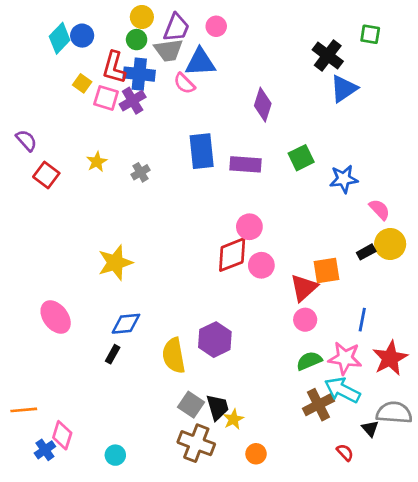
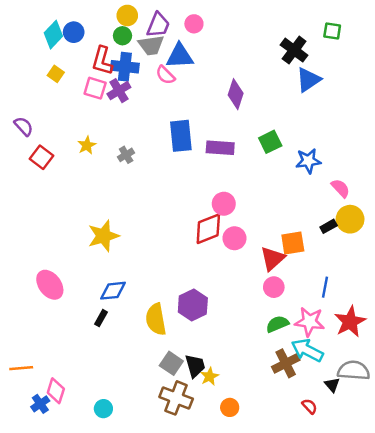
yellow square: (82, 83) -> (56, 74), moved

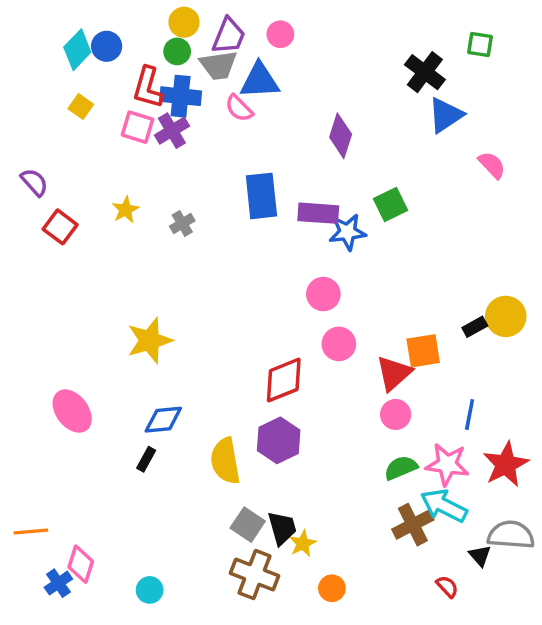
blue star: (308, 161) -> (347, 232), moved
pink semicircle: (340, 188) -> (492, 165), moved
red diamond: (208, 229) -> (284, 380), moved

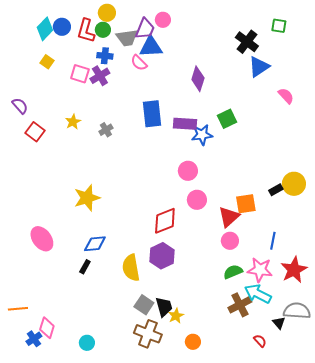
purple trapezoid: (229, 36) -> (145, 29), moved
red L-shape: (148, 88) -> (86, 31), moved
blue cross: (181, 96) -> (105, 56), size x0.7

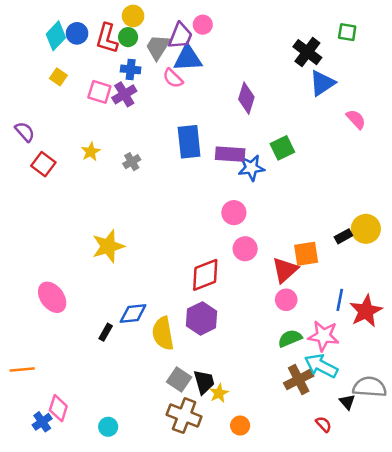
gray trapezoid: (127, 38) -> (158, 47), turned 130
blue diamond: (95, 244) -> (133, 313), moved
red star: (294, 270) -> (366, 311), moved
orange line: (18, 309) -> (22, 370), moved

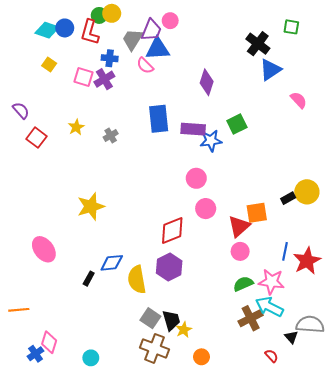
cyan diamond: (56, 36) -> (47, 30), turned 65
green circle: (128, 37) -> (99, 15), moved

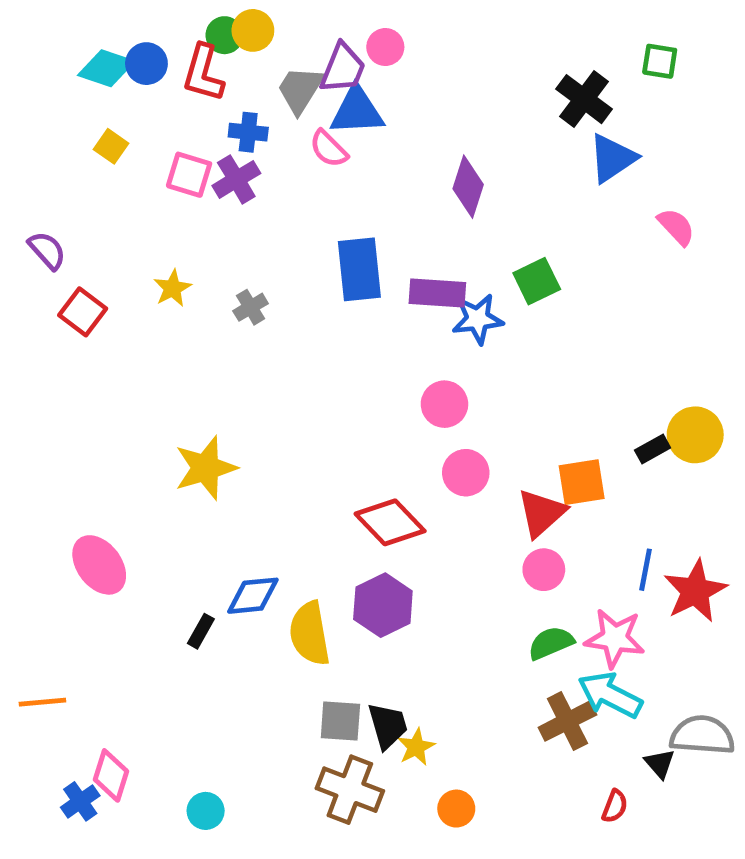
red diamond: (172, 230) -> (390, 522), turned 68
gray square: (150, 318) -> (340, 721), turned -30
red semicircle: (271, 356) -> (615, 806), turned 64

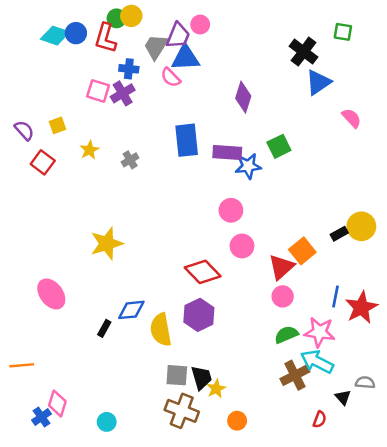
yellow square: (111, 146) -> (57, 125), moved, turned 35
orange square: (582, 482) -> (302, 251), turned -30
gray semicircle: (702, 735) -> (365, 383), size x0.6

